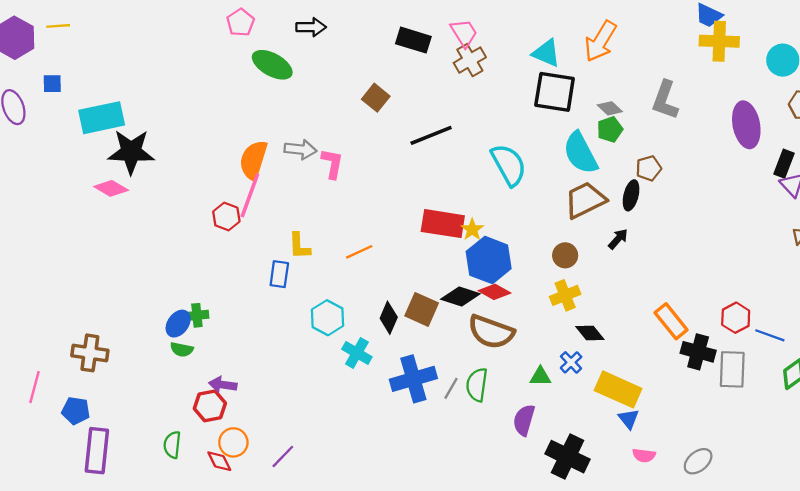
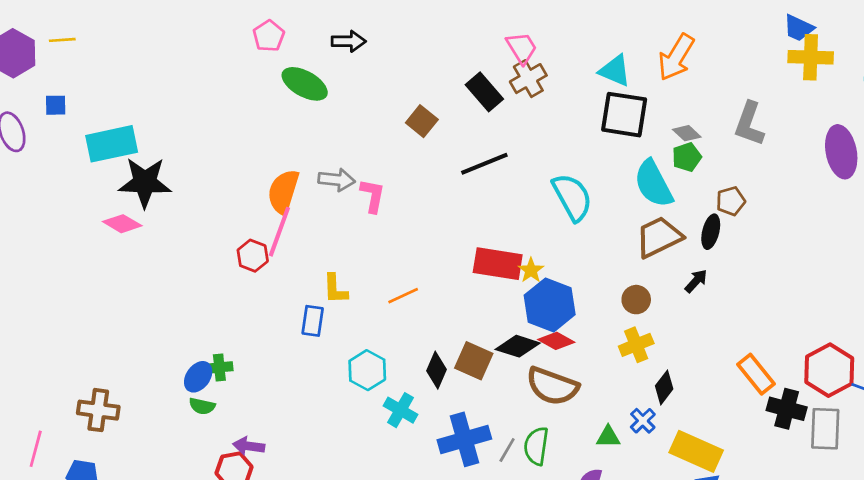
black rectangle: (413, 40) -> (484, 92), moved, turned 32
red hexagon: (736, 318) -> (829, 370), size x1.5
black diamond: (590, 333) -> (664, 387), turned 76

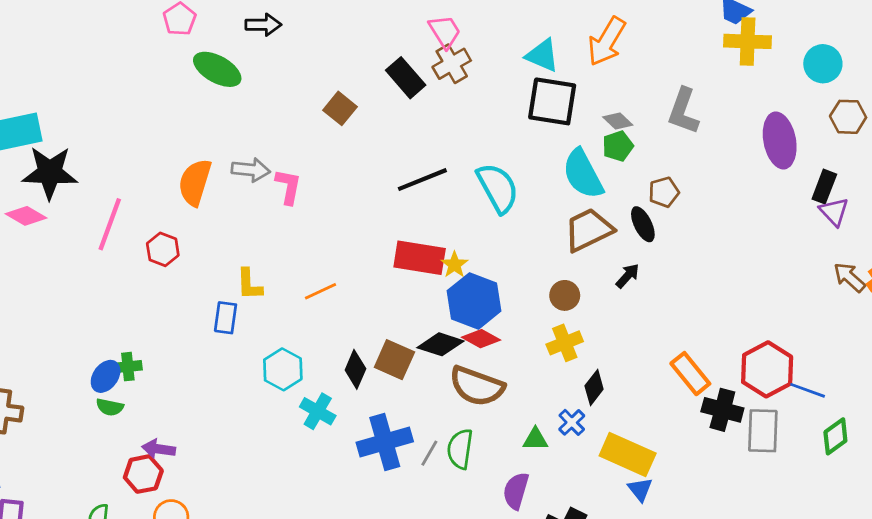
black line: (484, 164) -> (422, 180), moved
pink line: (279, 232) -> (110, 224), moved
black ellipse: (711, 232) -> (643, 224), turned -40

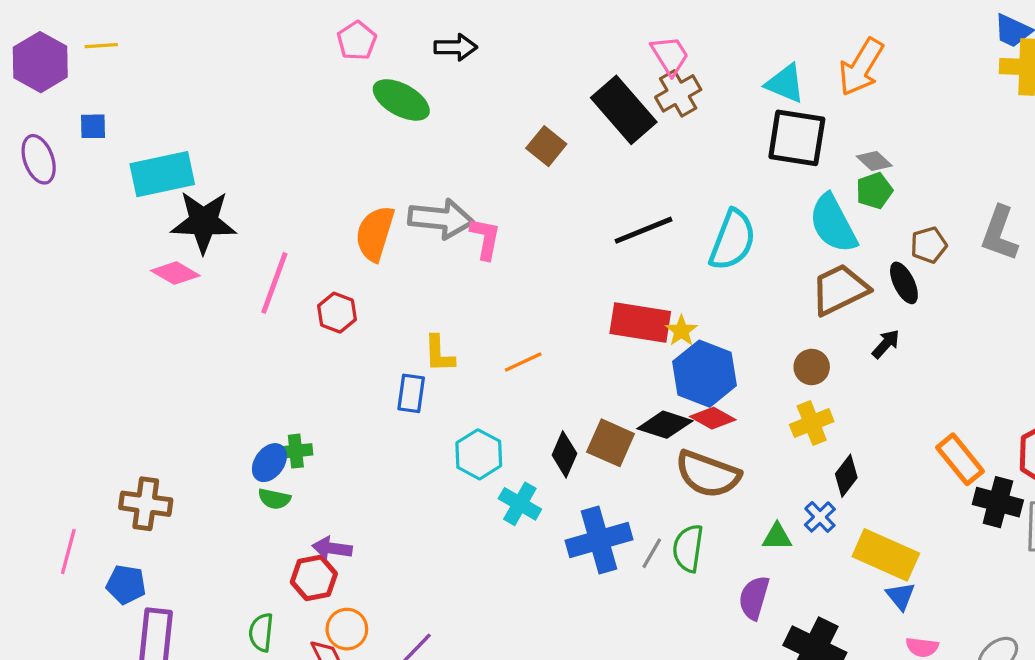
black rectangle: (406, 78) -> (624, 110), size x1.4
gray L-shape: (683, 111) -> (1000, 233), moved
gray arrow: (251, 170) -> (441, 219), size x1.4
cyan semicircle: (498, 188) -> (733, 240), turned 50

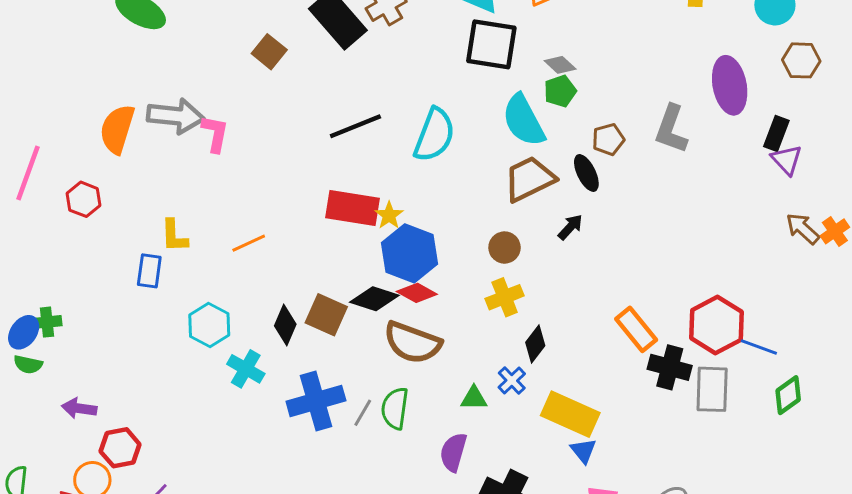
red hexagon: (314, 578) -> (120, 448), moved

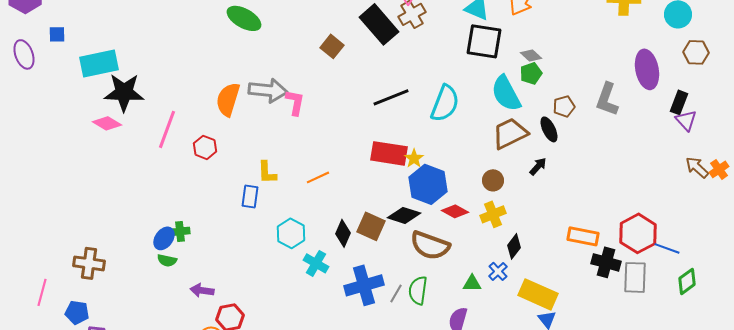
red diamond: (417, 293) -> (455, 211), moved
orange rectangle: (636, 329) -> (583, 236), turned -40

